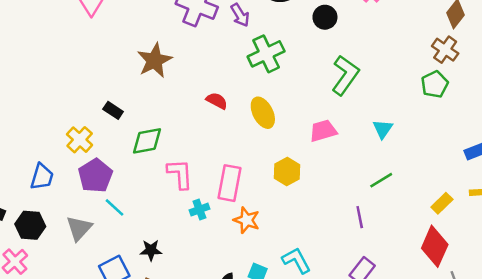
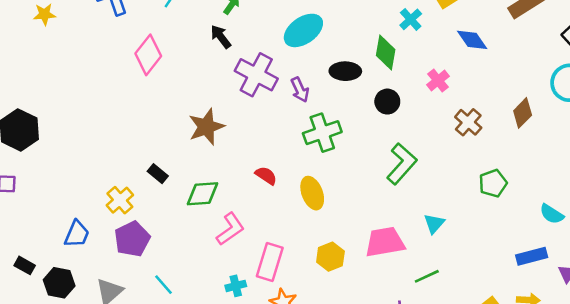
brown cross: (445, 50) -> (468, 122), moved
pink trapezoid: (323, 131) -> (385, 242), moved, size x1.4
green diamond: (147, 141) -> (203, 194), moved
pink L-shape: (180, 174) -> (230, 229), moved, turned 52
cyan line: (115, 207) -> (164, 285), moved

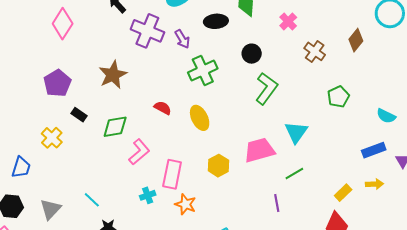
black circle: (387, 102) -> (252, 54), moved
cyan triangle: (434, 224) -> (296, 132), size x1.4
purple pentagon: (132, 239) -> (57, 83), moved

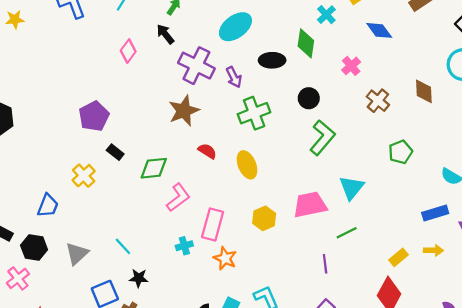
pink diamond: (63, 24) -> (128, 51), moved, size x0.7
brown diamond: (356, 40) -> (424, 91), turned -45
brown star: (113, 75) -> (184, 111), moved

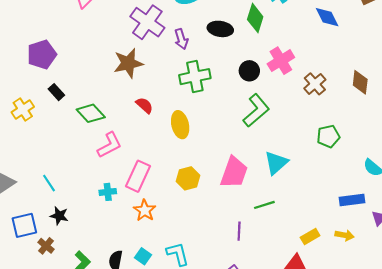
pink cross: (351, 66) -> (281, 61), moved, size x1.4
green diamond: (154, 168) -> (91, 113), turned 44
pink trapezoid: (310, 205) -> (234, 172), turned 112

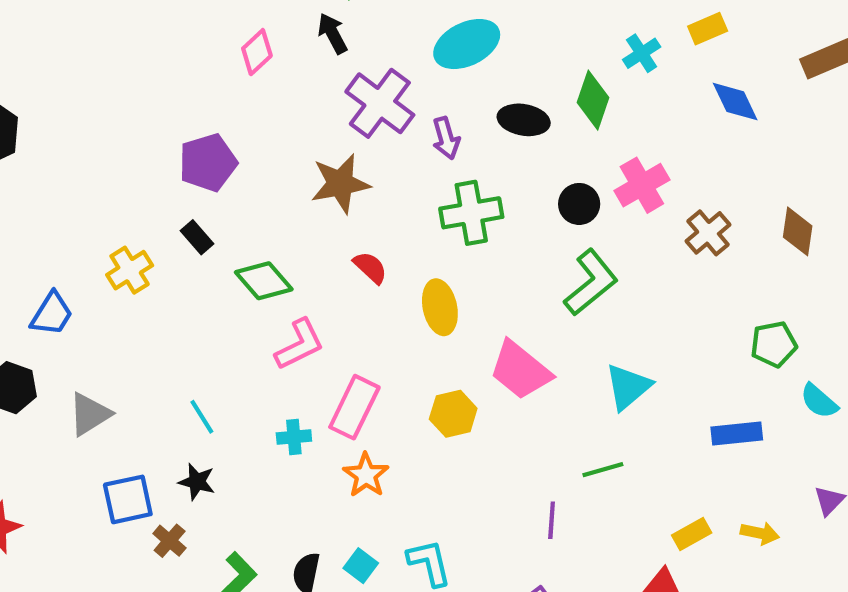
purple pentagon: (42, 54) -> (208, 163), moved
green pentagon: (328, 136) -> (774, 344), moved
pink trapezoid: (234, 172) -> (520, 370), moved, turned 108
cyan line: (49, 183) -> (202, 417), moved
blue rectangle: (352, 200) -> (737, 433), moved

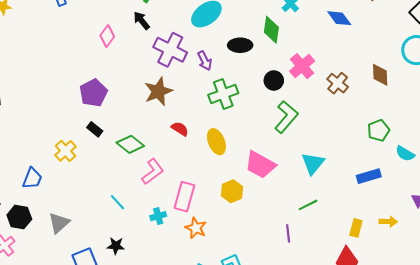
cyan line: (202, 417) -> (118, 202), moved
yellow rectangle: (692, 534) -> (356, 228), turned -36

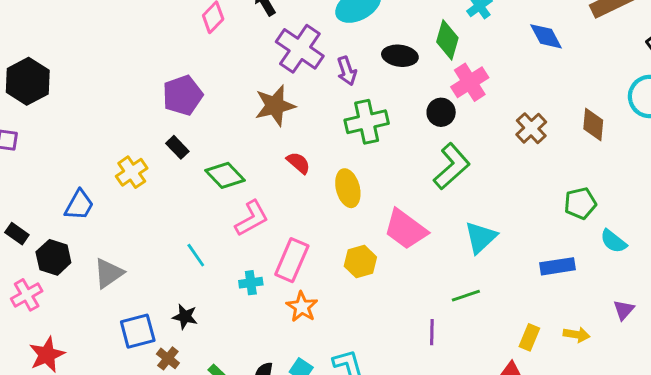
pink cross: (302, 66) -> (470, 82), moved

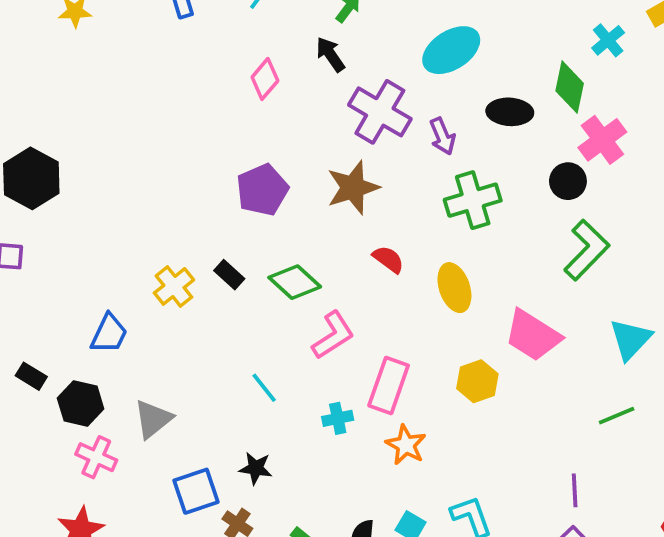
purple pentagon: (183, 95) -> (262, 190), moved
black rectangle: (177, 147) -> (229, 275), moved
pink cross: (27, 295) -> (96, 457), moved, turned -32
purple line: (432, 332) -> (575, 490), moved

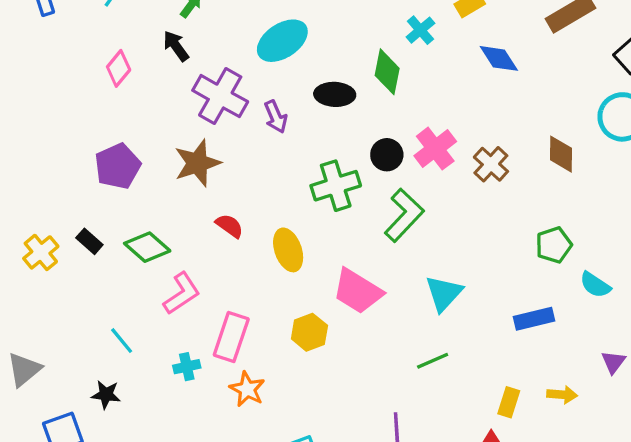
pink cross: (602, 140) -> (435, 149), moved
green cross: (473, 200) -> (336, 186), moved
black star: (256, 468) -> (106, 395), moved

